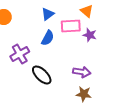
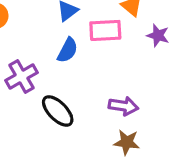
purple star: (90, 35) -> (158, 35), moved

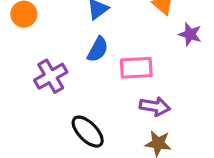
pink rectangle: (105, 30) -> (136, 68), moved
black ellipse: (58, 111) -> (88, 132), moved

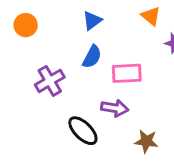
purple arrow: (155, 106) -> (115, 108), moved

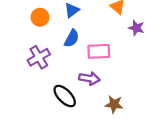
orange circle: (26, 25) -> (40, 17), moved

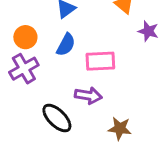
orange circle: (40, 17) -> (25, 37), moved

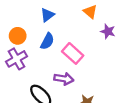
pink rectangle: (100, 61) -> (73, 53), turned 45

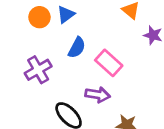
blue triangle: (47, 15) -> (66, 14), moved
orange circle: (18, 36) -> (39, 17), moved

